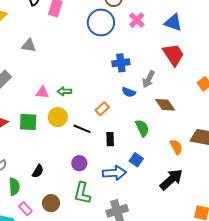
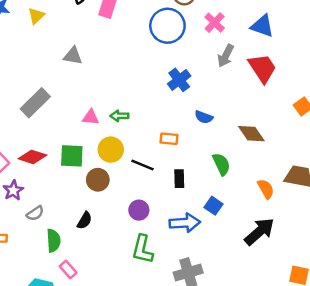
blue cross: (121, 63) -> (179, 80), moved, turned -30
gray arrow: (149, 79) -> (226, 56), moved
orange rectangle: (102, 109) -> (169, 139), turned 48
brown circle: (51, 203) -> (98, 180), moved

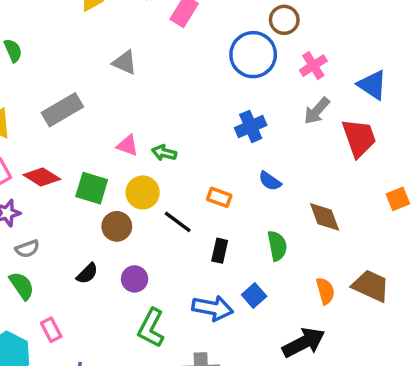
purple circle: (139, 210) -> (135, 279), moved
green semicircle: (54, 241) -> (22, 286), moved, turned -45

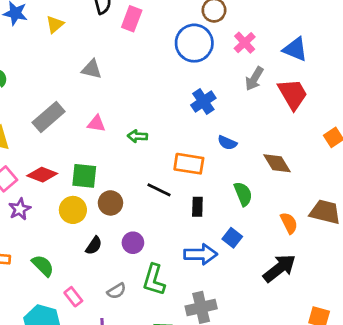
pink triangle: (127, 145) -> (96, 124), moved
yellow circle: (143, 192) -> (73, 210), moved
orange rectangle: (219, 197) -> (189, 164), size x1.5
gray semicircle: (27, 249) -> (116, 291), moved

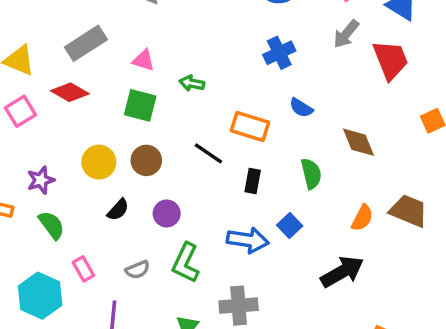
red diamond: (42, 175) -> (70, 92), moved
green square: (84, 176) -> (140, 105), moved
purple star: (20, 209) -> (41, 180), moved
orange semicircle: (289, 223) -> (362, 218), turned 45

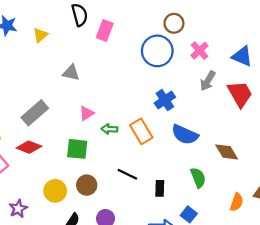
pink triangle: (144, 60) -> (87, 113), moved, turned -42
blue semicircle: (301, 108) -> (185, 135), size x1.6
orange rectangle: (250, 126) -> (141, 131), moved, turned 50

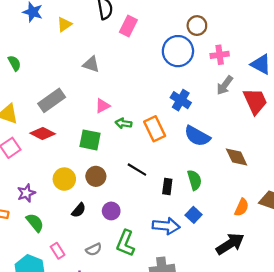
pink cross: (200, 51) -> (220, 55), turned 30
blue cross: (165, 100) -> (181, 100), turned -30
green semicircle: (198, 178) -> (194, 180), moved

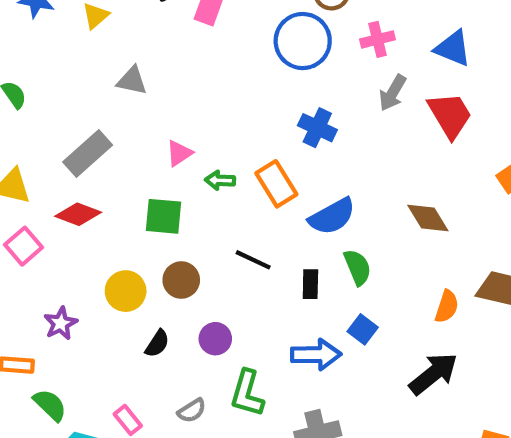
gray triangle: (91, 64) -> (132, 81), moved
blue semicircle: (197, 136) -> (332, 216), moved, turned -52
green semicircle: (35, 223) -> (50, 405), moved

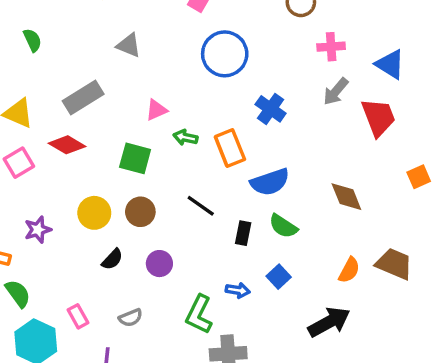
blue circle: (303, 41) -> (225, 54), moved
green semicircle: (357, 267) -> (283, 226), turned 136
blue arrow: (316, 355) -> (238, 290), size x0.6
green L-shape: (247, 393) -> (199, 314), moved

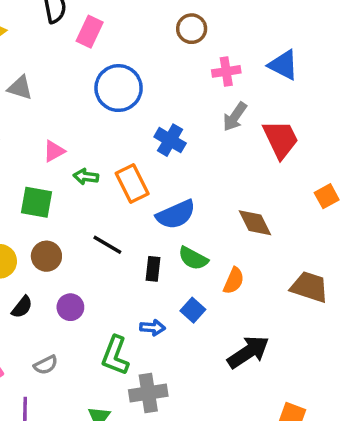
blue triangle: (390, 64) -> (283, 65), moved
orange semicircle: (349, 270) -> (234, 281), moved

